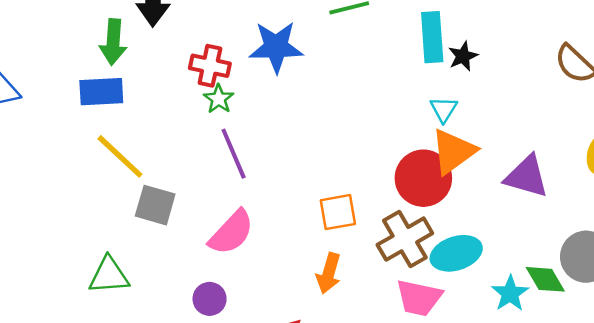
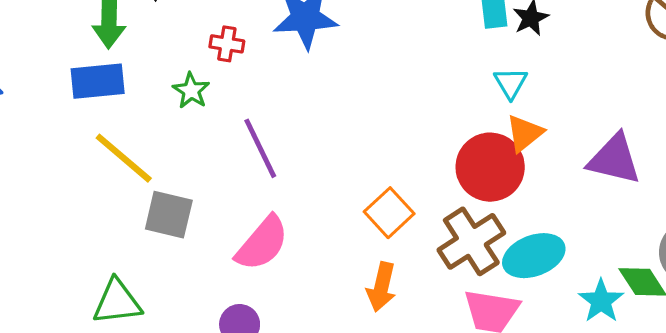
red cross: (210, 66) -> (227, 44), size x0.7
green star: (219, 99) -> (191, 91), moved
orange triangle: (453, 151) -> (525, 133), size x0.7
orange square: (338, 212) -> (389, 213), turned -30

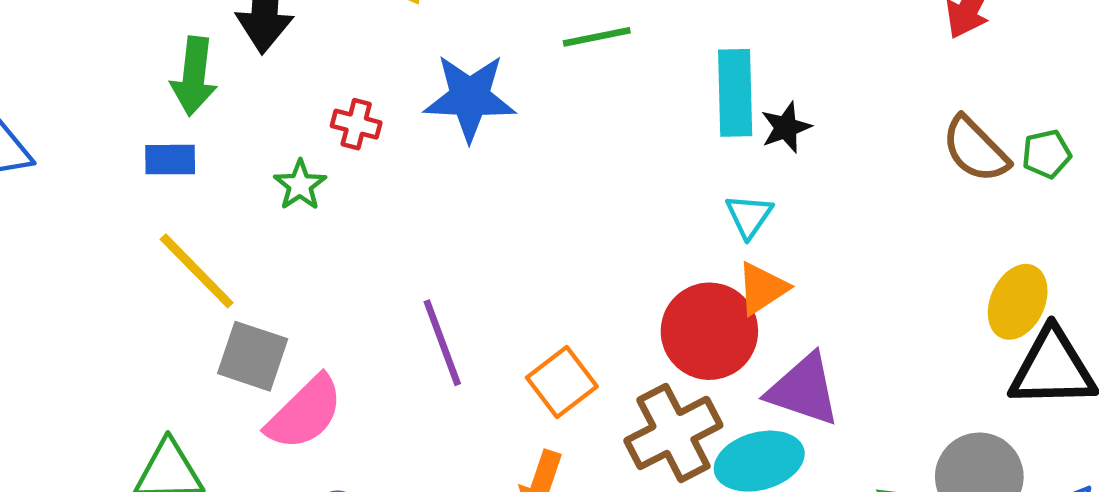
blue rectangle: (98, 81) -> (170, 160), size x0.7
purple line: (260, 148) -> (442, 343), moved
purple triangle: (614, 159) -> (804, 390), moved
pink semicircle: (262, 243) -> (305, 413), moved

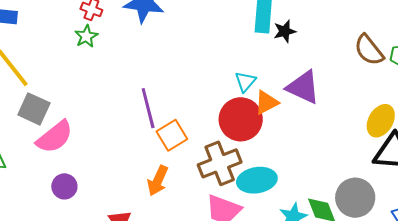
green star: (300, 185) -> (86, 36), moved
cyan triangle: (749, 216) -> (245, 82), moved
purple line: (442, 343) -> (148, 108), moved
purple triangle: (804, 390) -> (303, 87), moved

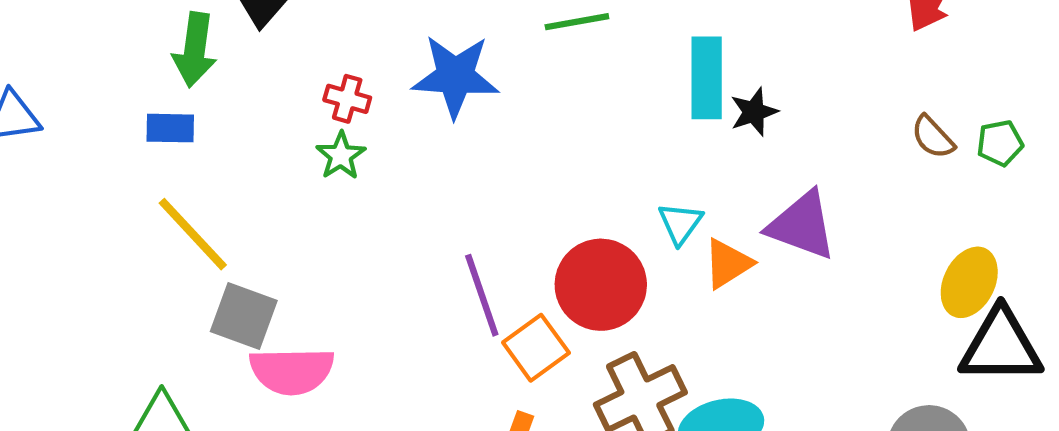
brown semicircle: (369, 50) -> (933, 137), size x0.7
red circle: (241, 119) -> (601, 285), moved
pink semicircle: (55, 137) -> (292, 371), turned 42

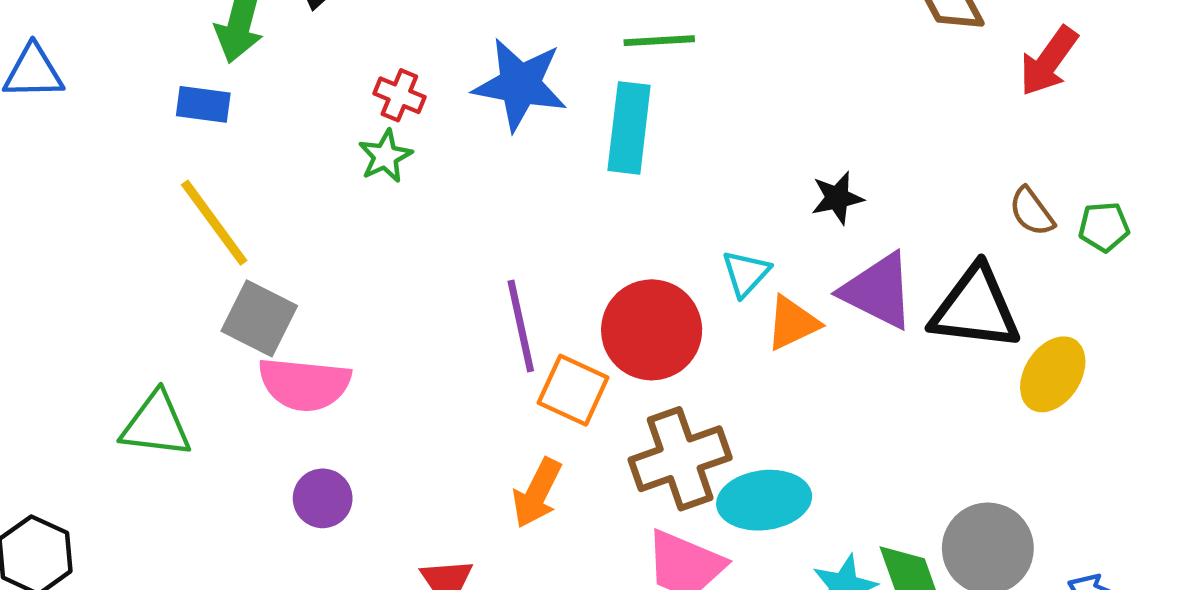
cyan rectangle: (707, 78) -> (629, 128), moved
black star: (754, 112) -> (837, 198), moved
black triangle: (1001, 346) -> (975, 308), moved
orange square: (536, 348) -> (573, 390), turned -36

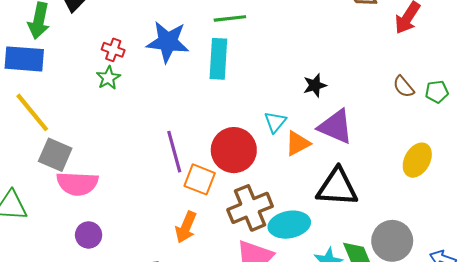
blue rectangle: (203, 104) -> (24, 59), size x1.6
black triangle: (975, 308) -> (337, 187), moved

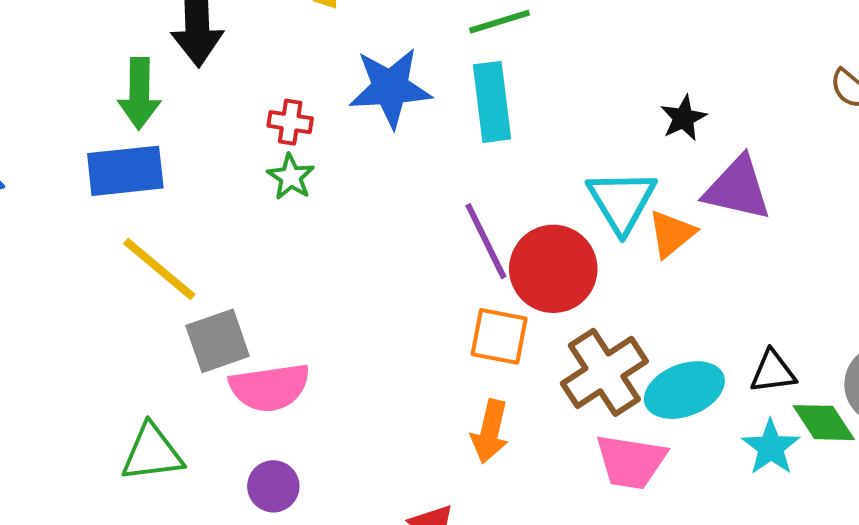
cyan triangle: (275, 122) -> (622, 201), size x1.6
purple line: (174, 152) -> (486, 241), moved
gray square: (55, 155) -> (218, 341), turned -32
black triangle: (337, 187) -> (773, 372), moved, size x0.6
purple circle: (89, 235) -> (273, 486), moved

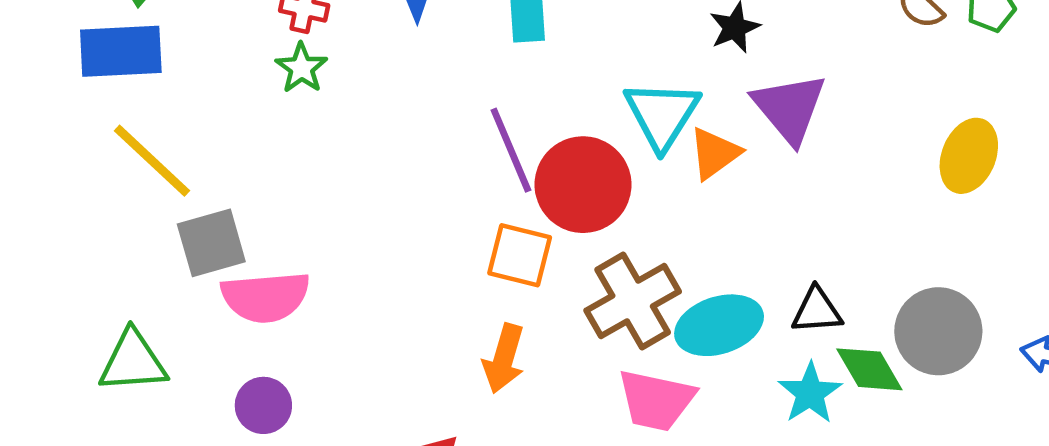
purple triangle: (737, 189) -> (789, 108), turned 34

